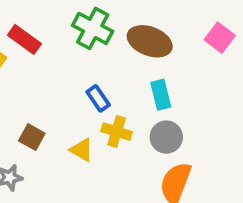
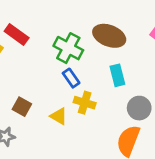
green cross: (93, 28) -> (68, 48), moved
gray circle: (166, 137) -> (139, 108), moved

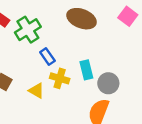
green cross: (68, 48) -> (28, 30), moved, turned 30
cyan rectangle: (117, 75) -> (86, 70), moved

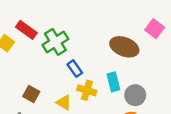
brown ellipse: (82, 19) -> (124, 47), moved

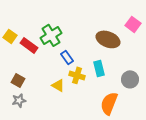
red rectangle: (26, 30) -> (29, 45), moved
brown square: (31, 94) -> (18, 80), moved
gray circle: (135, 95) -> (130, 79), moved

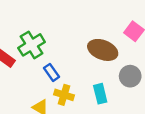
cyan rectangle: (99, 68) -> (100, 94), moved
gray circle: (130, 79) -> (130, 76), moved

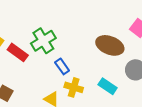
cyan rectangle: (100, 94) -> (108, 86), turned -42

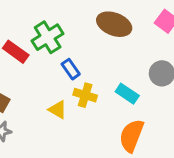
brown ellipse: (110, 45) -> (114, 24), moved

